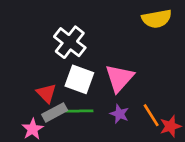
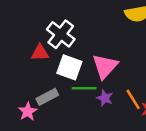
red triangle: (46, 93) -> (40, 53), moved, turned -48
green line: (79, 111) -> (84, 88), moved

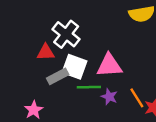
pink triangle: (105, 66) -> (109, 65), turned 44
gray rectangle: (47, 97) -> (58, 76), moved

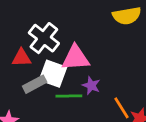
pink triangle: (109, 65) -> (75, 58), moved
purple star: (109, 97) -> (91, 85), moved

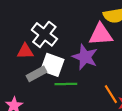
pink triangle: (75, 58) -> (101, 34), moved
purple star: (91, 85) -> (85, 57), moved, size x1.6

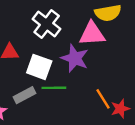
white cross: (44, 34) -> (47, 24), moved
gray rectangle: (37, 74) -> (24, 95), moved

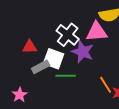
white cross: (47, 24) -> (68, 35), moved
gray rectangle: (24, 95) -> (41, 67), moved

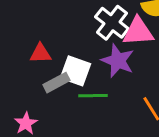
white cross: (68, 35) -> (112, 23), moved

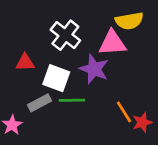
white cross: (112, 23) -> (65, 35), moved
gray rectangle: (56, 83) -> (39, 103), moved

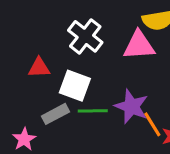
purple star: (94, 69) -> (131, 106), moved

